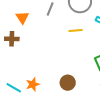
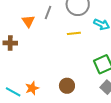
orange triangle: (22, 18) -> (28, 21), moved

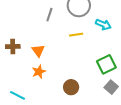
orange triangle: (28, 21) -> (38, 51), moved
orange star: (32, 88) -> (39, 72), moved

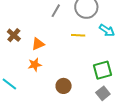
brown cross: (13, 47) -> (14, 35), turned 32
orange triangle: (38, 51) -> (38, 44), turned 32

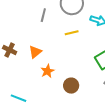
orange star: (35, 65) -> (47, 71), moved

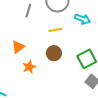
brown circle: (71, 86) -> (54, 53), moved

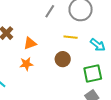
cyan arrow: (83, 19) -> (98, 45), moved
orange star: (29, 67) -> (26, 64), moved

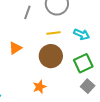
brown circle: (63, 59) -> (51, 56), size x1.5
orange star: (26, 64) -> (40, 87), moved

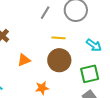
yellow line: (54, 33) -> (59, 38), moved
orange triangle: (15, 48) -> (24, 60), moved

